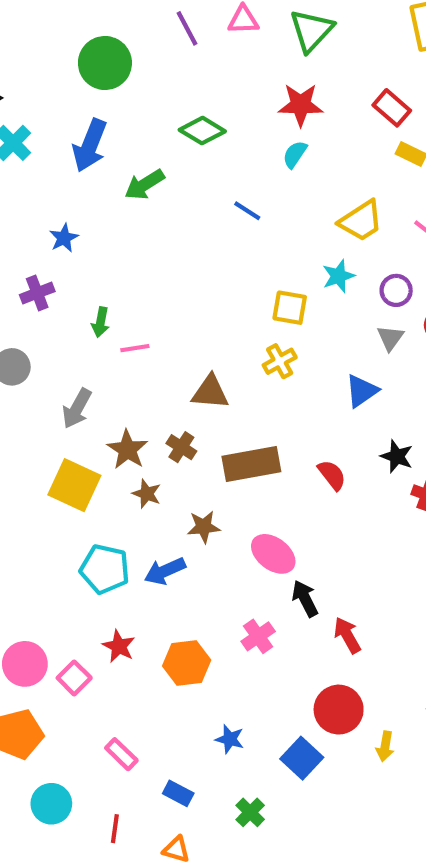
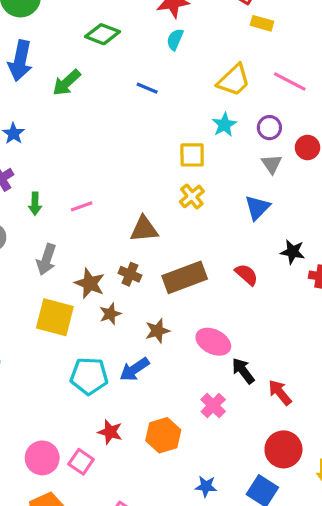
green arrow: (101, 322) -> (35, 204), moved
brown star: (147, 494) -> (110, 314), turned -30

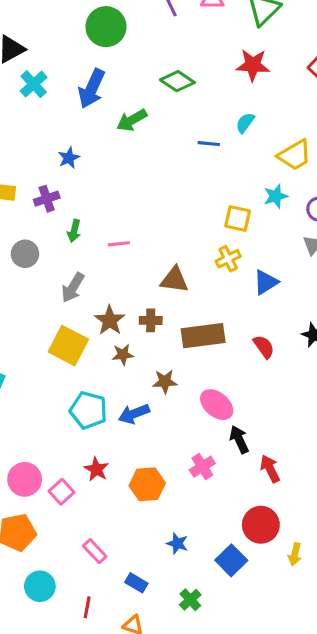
cyan semicircle: (175, 39) -> (245, 123), moved
blue line: (147, 88) -> (209, 144), turned -30
blue triangle: (257, 208) -> (266, 282), moved
brown cross: (130, 274) -> (151, 320), turned -35

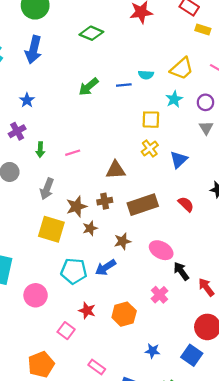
green arrow: (132, 120) -> (89, 87), moved
cyan semicircle: (245, 123) -> (146, 75), moved, turned -112
blue line: (209, 144) -> (124, 85), moved
brown star: (110, 320) -> (77, 207), turned 30
pink circle: (25, 479) -> (36, 295), moved

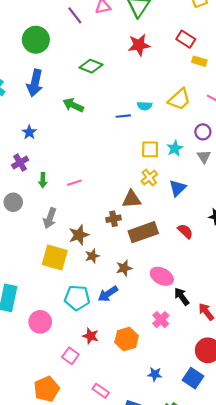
green arrow: (89, 87) -> (73, 105), moved, turned 66
cyan star: (174, 99) -> (175, 148), moved
brown triangle: (116, 170) -> (132, 199), moved
brown cross: (105, 201) -> (114, 219), moved

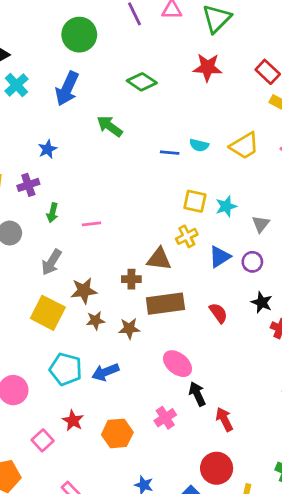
purple circle: (203, 132) -> (252, 262), moved
brown star: (124, 268) -> (129, 328), moved

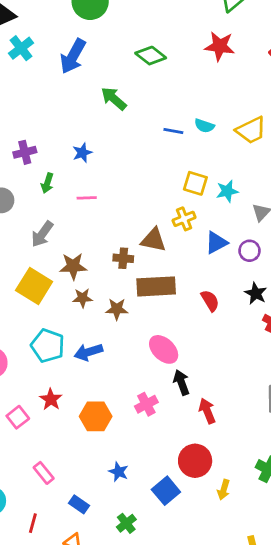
blue star: (47, 149) -> (82, 153), moved

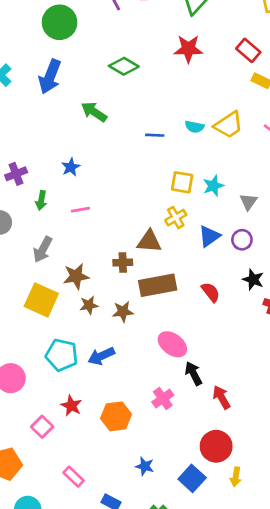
cyan semicircle: (204, 126) -> (194, 127), moved
yellow arrow: (224, 490) -> (236, 477), moved

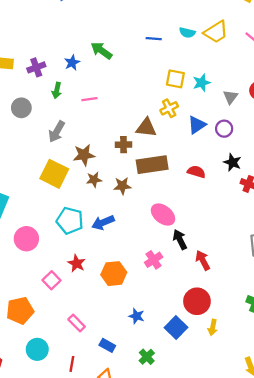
green arrow: (94, 112) -> (101, 51), moved
blue star: (71, 167) -> (72, 63), moved
red semicircle: (211, 292) -> (196, 172), turned -36

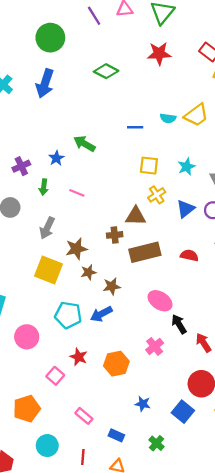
yellow square: (175, 79) -> (149, 166), moved
pink line: (89, 99) -> (77, 193), turned 35
brown star: (122, 186) -> (112, 286), moved

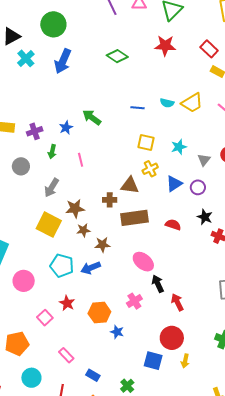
green circle: (50, 38) -> (53, 24), moved
pink line: (77, 193) -> (81, 160), turned 48
blue star: (143, 404) -> (117, 332), moved
blue square: (183, 412) -> (153, 361), turned -30

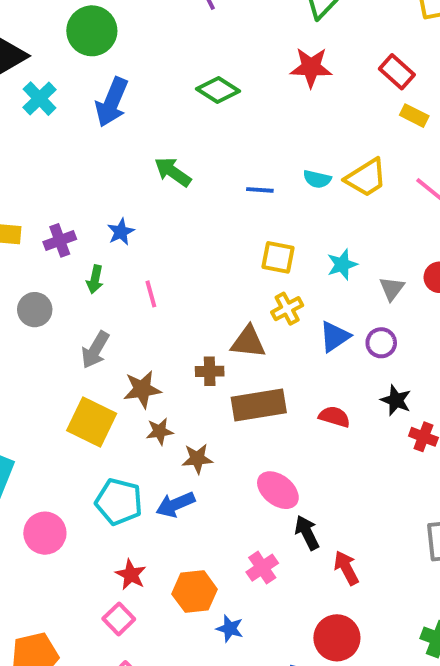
green arrow: (92, 117) -> (173, 172), moved
pink square: (45, 318) -> (119, 619), moved

